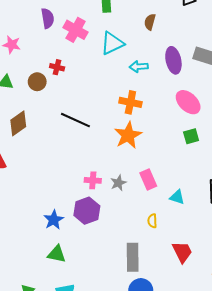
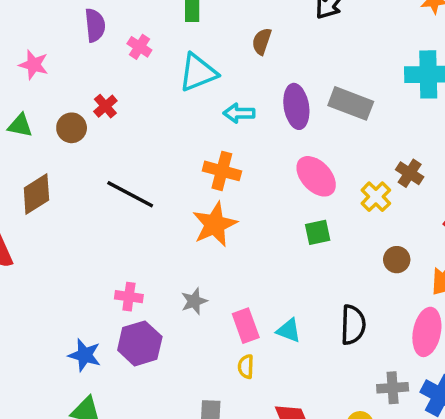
pink cross: (76, 30) -> (139, 47), size x0.6
red cross: (57, 67) -> (105, 106), turned 32
pink rectangle: (148, 179) -> (246, 326), moved
pink cross: (93, 180) -> (129, 297), moved
blue star: (54, 220) -> (85, 355), turned -30

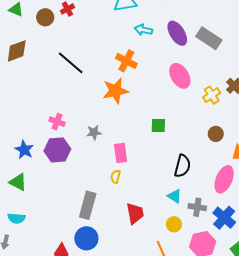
purple ellipse: (296, 106) -> (177, 33), turned -35
green square: (318, 232) -> (158, 126), moved
cyan triangle: (289, 330) -> (175, 196), moved

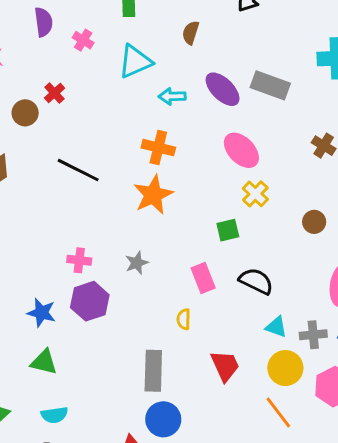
yellow cross: (212, 95) -> (255, 194), moved
pink rectangle: (121, 153) -> (203, 278), moved
black semicircle: (182, 166) -> (256, 281), moved, turned -65
yellow circle: (174, 224) -> (285, 368), size x1.5

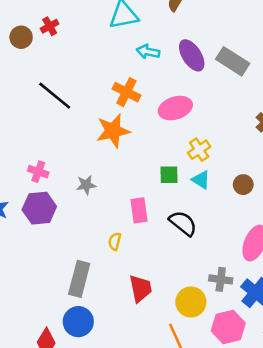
pink ellipse: (241, 150) -> (175, 108), moved, turned -76
cyan triangle: (276, 327) -> (201, 180), moved

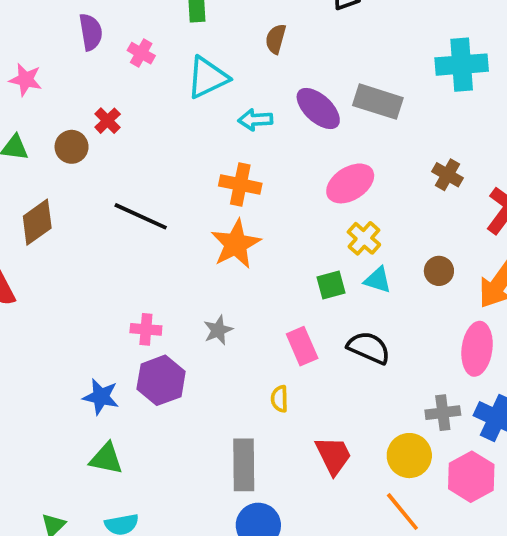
pink ellipse: (175, 108) -> (350, 183), moved

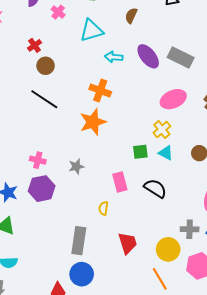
brown circle: (72, 147) -> (46, 66), moved
pink ellipse: (350, 183) -> (173, 99), moved

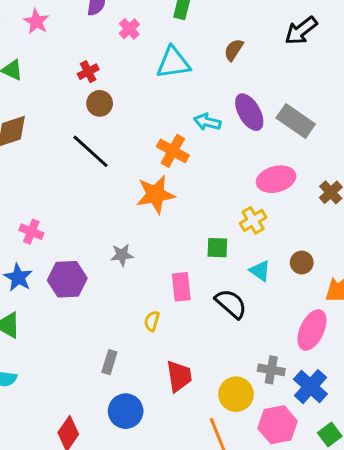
cyan arrow: (114, 57) -> (207, 122), moved
cyan triangle: (166, 153) -> (260, 271), moved
pink cross: (38, 160) -> (31, 232), moved
gray rectangle: (79, 241) -> (109, 362), size x0.6
blue circle: (82, 274) -> (126, 411), moved

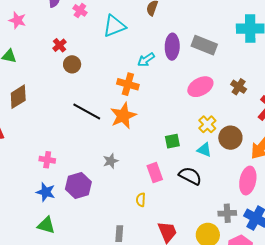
purple ellipse: (249, 112) -> (172, 47), turned 45
cyan arrow: (207, 122) -> (146, 60), turned -36
black line: (90, 151) -> (87, 111), moved
yellow cross: (253, 220) -> (207, 124), moved
brown circle: (302, 263) -> (230, 138), size x1.5

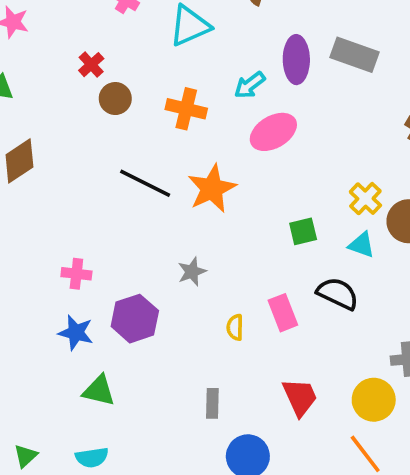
orange cross: (128, 84) -> (186, 109), moved
pink ellipse: (200, 87) -> (273, 132), moved
pink rectangle: (155, 173) -> (283, 313), moved
yellow semicircle: (141, 200) -> (235, 327), moved
green triangle: (46, 225) -> (99, 391), moved

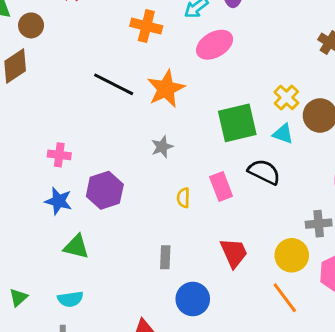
brown circle: (115, 99) -> (31, 25), moved
green square: (303, 231) -> (237, 123), size x1.8
gray star: (192, 272) -> (162, 147), moved

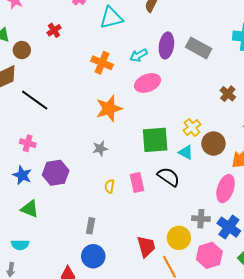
black line: (114, 84) -> (35, 100), moved
red trapezoid: (234, 253) -> (146, 247), moved
blue circle: (193, 299) -> (93, 256), moved

